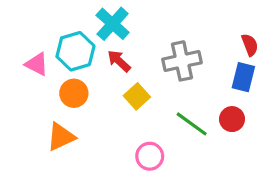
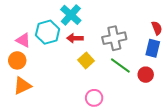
red arrow: (119, 61) -> (75, 38), turned -42
orange circle: (74, 93) -> (17, 60), moved
green line: (192, 124) -> (120, 65), moved
orange triangle: (61, 137) -> (22, 86), moved

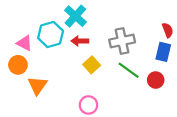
orange triangle: (22, 86) -> (37, 85), moved, turned -30
pink circle: (94, 98) -> (88, 105), moved

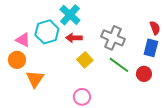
gray cross: (122, 41) -> (113, 38), turned 35

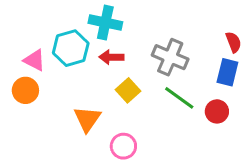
cyan cross: (70, 15) -> (105, 23), turned -30
orange triangle: (35, 79) -> (87, 119), moved

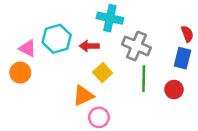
cyan cross: (105, 23) -> (110, 18), moved
green line: (179, 98) -> (144, 79), turned 55
orange triangle: (87, 119) -> (83, 96), moved, turned 30

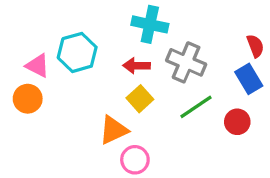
red arrow: (89, 46) -> (137, 66), moved
blue rectangle: (182, 58) -> (249, 79), turned -45
green line: (144, 79) -> (196, 107), turned 55

